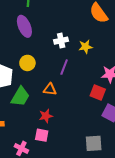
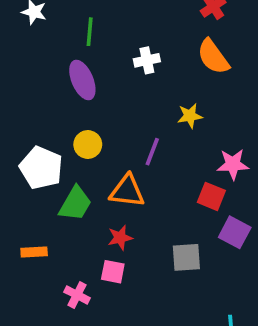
white cross: (61, 41) -> (147, 60), moved
orange triangle: (50, 89) -> (127, 191), size x1.5
gray square: (94, 143) -> (186, 257), moved

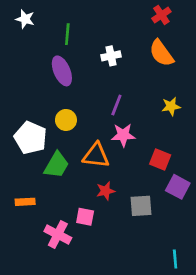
yellow star: (190, 116) -> (171, 106), moved
purple line: (152, 152) -> (116, 105), moved
pink star: (233, 164) -> (123, 135), moved
red star: (120, 238) -> (106, 191), moved
pink cross: (77, 295) -> (58, 235), size x1.4

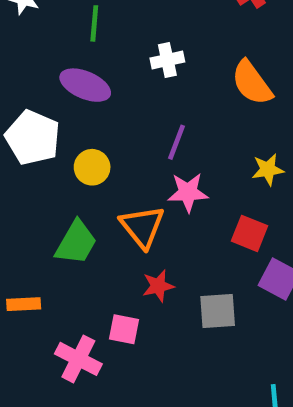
orange semicircle: (161, 53) -> (252, 83), moved
purple ellipse: (62, 71) -> (85, 85), turned -44
yellow star: (171, 106) -> (268, 170), moved
white pentagon: (31, 138) -> (33, 138), moved
orange triangle: (96, 155) -> (142, 227), turned 44

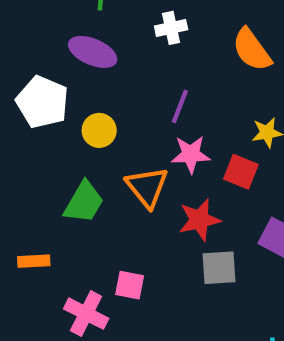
red square: (250, 233) -> (241, 172), moved
red star: (158, 286) -> (199, 220), moved, size x1.4

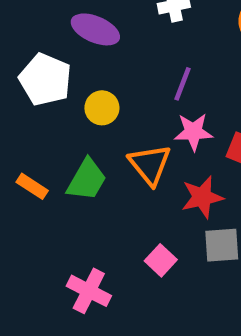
orange rectangle: (34, 261) -> (32, 186), moved, turned 36
pink square: (130, 285) -> (161, 260), moved, turned 32

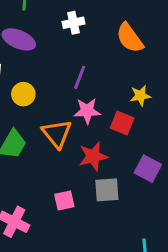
pink square: (161, 260) -> (64, 200), turned 35

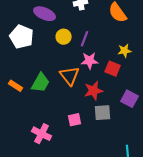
yellow circle: (23, 94) -> (64, 37), moved

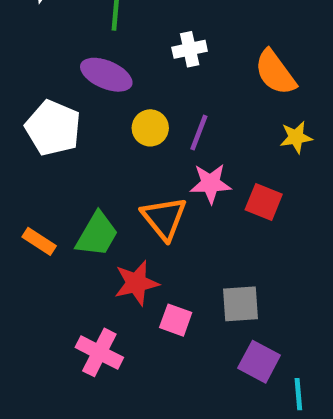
yellow star: (125, 51) -> (296, 137), moved
red star: (94, 91) -> (136, 283), moved
purple square: (130, 99) -> (259, 362), moved
pink square: (75, 120) -> (176, 320), turned 32

